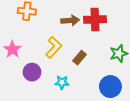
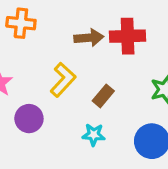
cyan star: (62, 82) -> (94, 135), moved

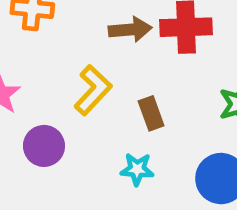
brown rectangle: (103, 96) -> (151, 113), turned -60

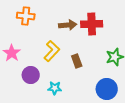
cyan star: (137, 169) -> (55, 88), moved

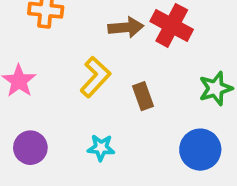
red cross: (92, 24) -> (172, 25), turned 30
purple circle: (31, 75) -> (30, 148), moved

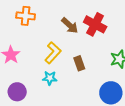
brown arrow: (126, 27) -> (70, 25), turned 48
cyan star: (101, 148) -> (50, 78), moved

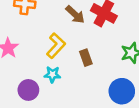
purple circle: (17, 92) -> (28, 90), moved

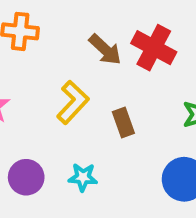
cyan star: (52, 74) -> (83, 177), moved

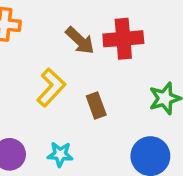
red cross: (154, 48) -> (123, 39), turned -33

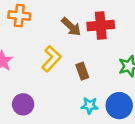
cyan star: (60, 154) -> (90, 106), moved

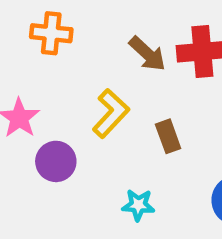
purple circle: (23, 104) -> (56, 161), moved
cyan star: (90, 106) -> (138, 205), moved

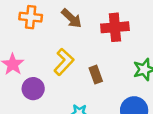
brown arrow: (147, 54) -> (71, 18), moved

